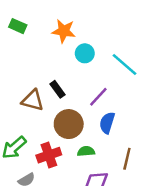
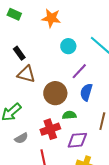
cyan circle: (85, 53) -> (68, 46), moved
black rectangle: (57, 89) -> (19, 53), moved
red cross: (49, 155) -> (50, 129), moved

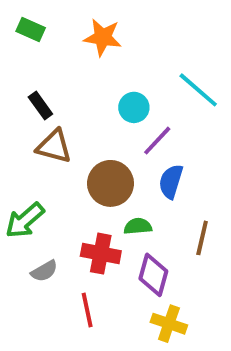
cyan circle: (68, 46) -> (134, 107), moved
red cross: (50, 129) -> (101, 254), turned 30
purple diamond: (77, 140) -> (153, 275), turned -70

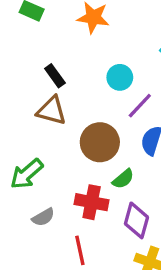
black rectangle: (40, 105) -> (55, 76), moved
green semicircle: (138, 226) -> (123, 179), turned 145

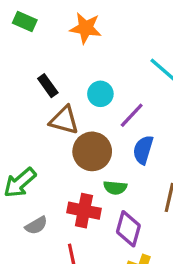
cyan circle: (120, 77) -> (100, 94), moved
brown triangle: (52, 111) -> (64, 120), moved
green semicircle: (123, 179) -> (115, 188), turned 45

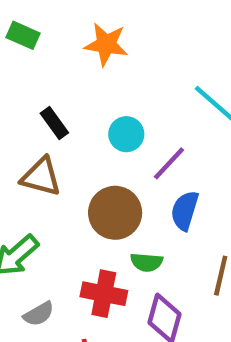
brown triangle: (64, 120) -> (41, 177), moved

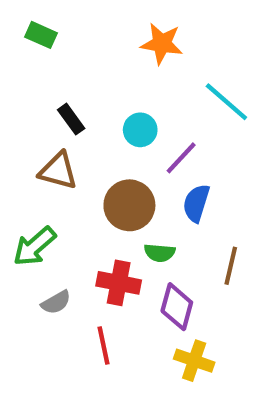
orange star: (106, 44) -> (162, 44), moved

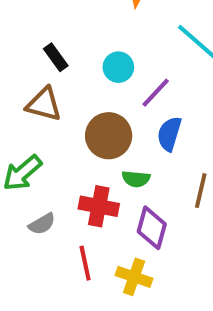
yellow cross: (194, 361) -> (134, 277), moved

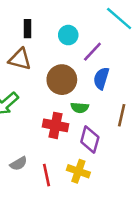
black rectangle: (56, 57) -> (27, 29), turned 36
gray semicircle: (42, 224) -> (19, 164), moved
red line: (85, 263) -> (47, 175), moved

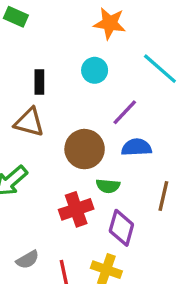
cyan circle: (68, 35) -> (95, 70), moved
blue semicircle: (101, 78) -> (136, 147), turned 70
red cross: (55, 125) -> (76, 209), turned -30

